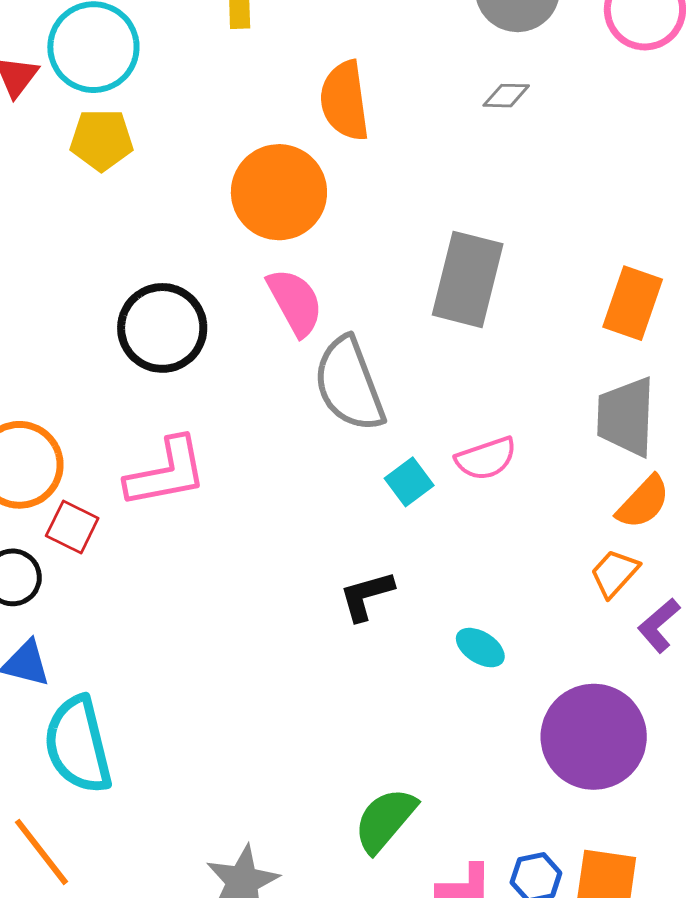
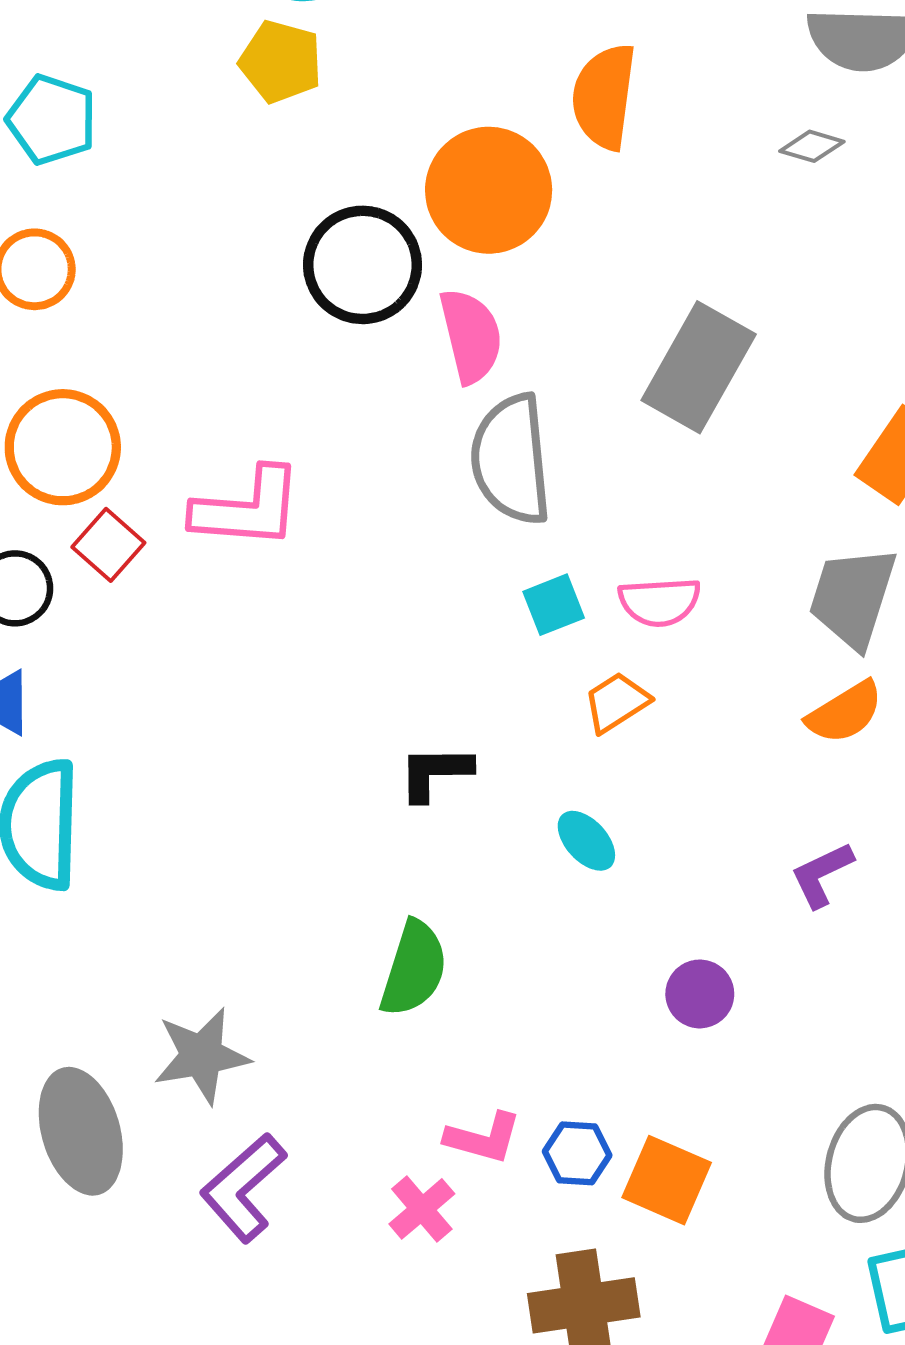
black circle: (162, 328) -> (363, 265), moved
orange trapezoid: (614, 573) -> (616, 702), moved
black L-shape: (366, 596) -> (435, 773), moved
purple circle: (594, 737) -> (700, 994), size x0.5
green semicircle: (385, 820) -> (414, 969), moved, turned 142

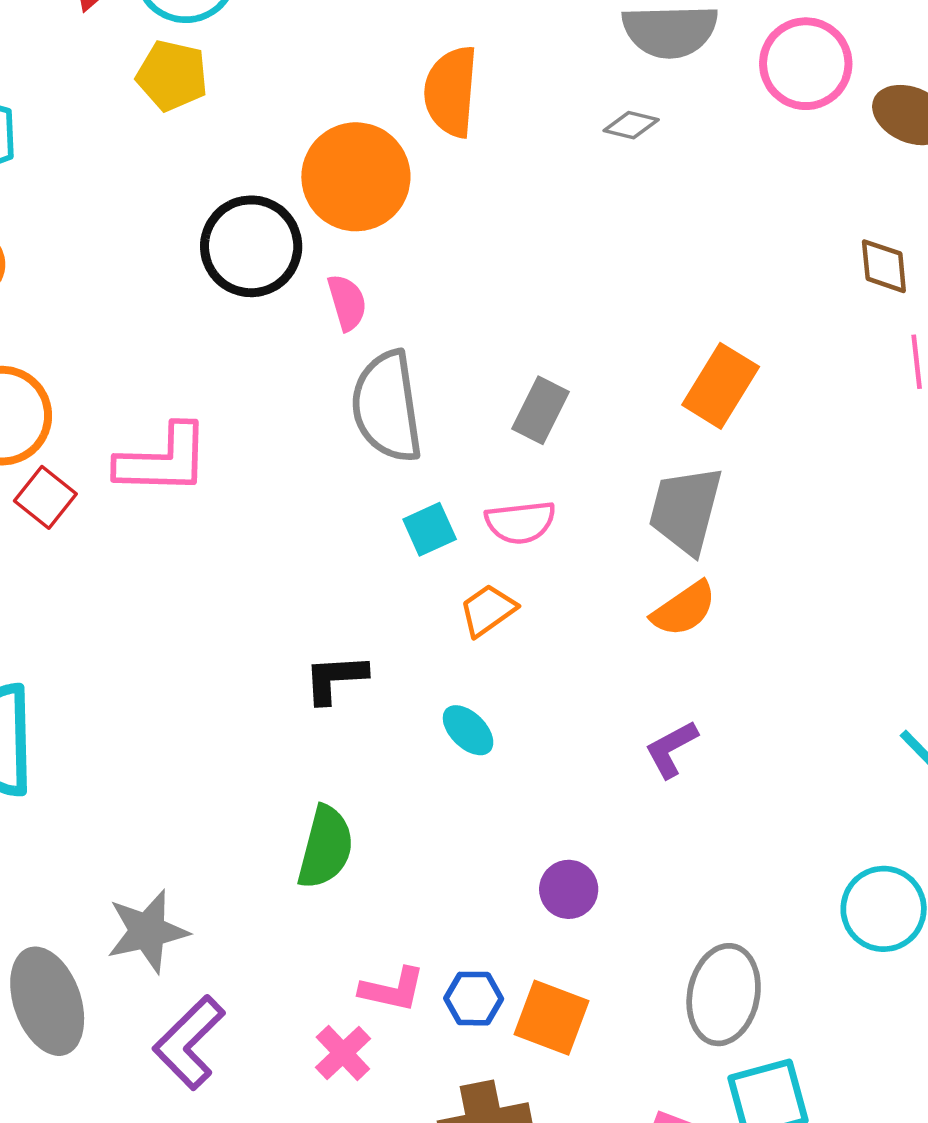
pink semicircle: (471, 336) -> (347, 302), size x0.7
gray rectangle: (699, 367) -> (540, 410), moved, size x0.6
purple circle: (700, 994) -> (569, 889), moved

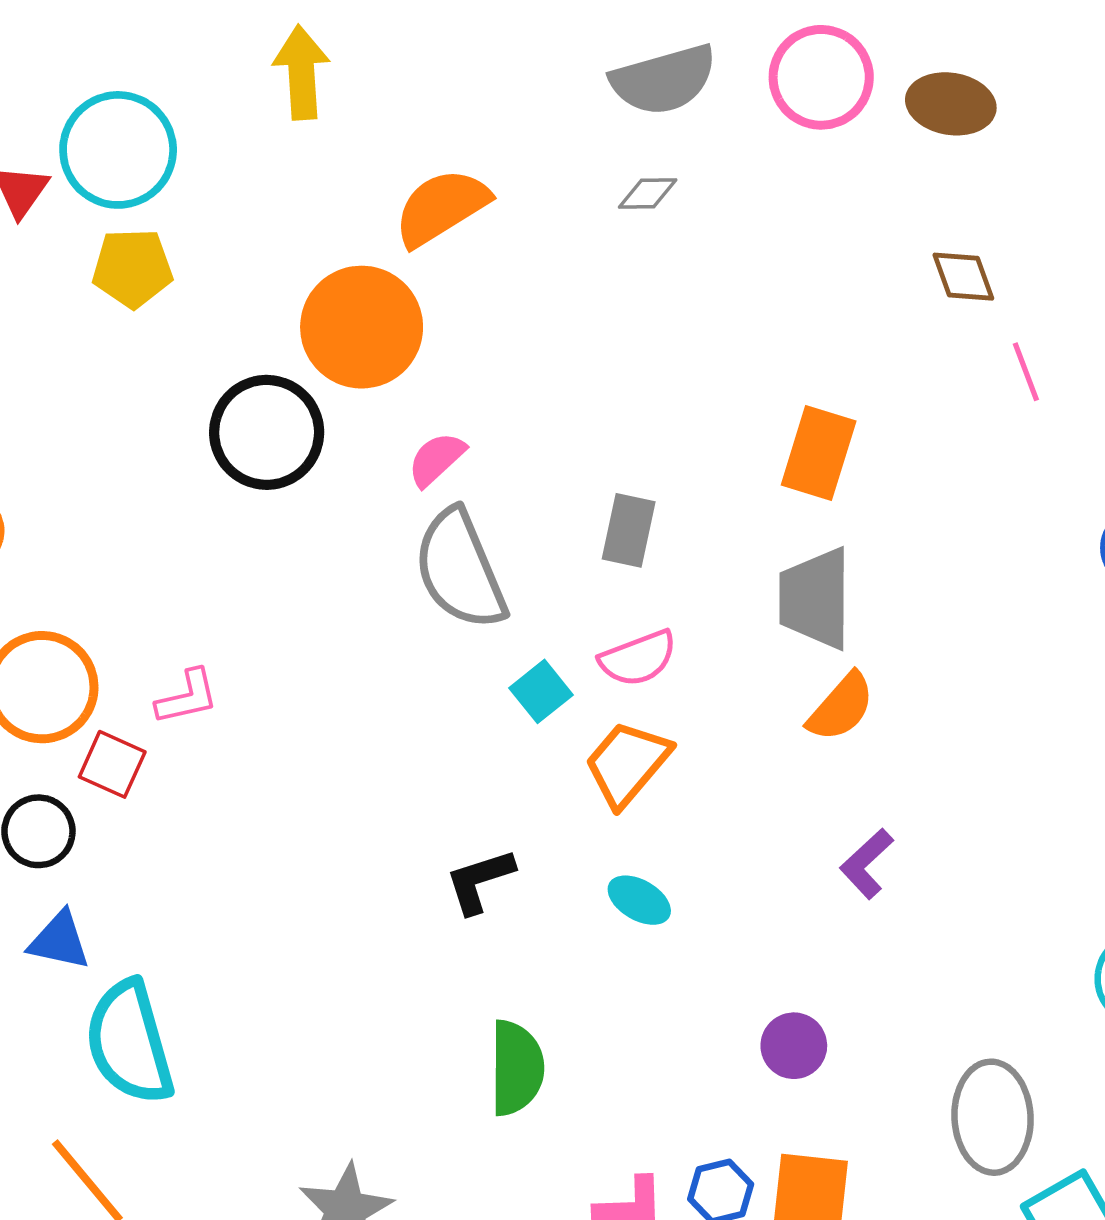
orange semicircle: (451, 92) -> (441, 207), turned 68
pink semicircle: (347, 302) -> (436, 459), moved, turned -102
pink L-shape: (163, 460) -> (187, 697), moved, size x0.6
orange trapezoid: (488, 610) -> (627, 764), size x1.4

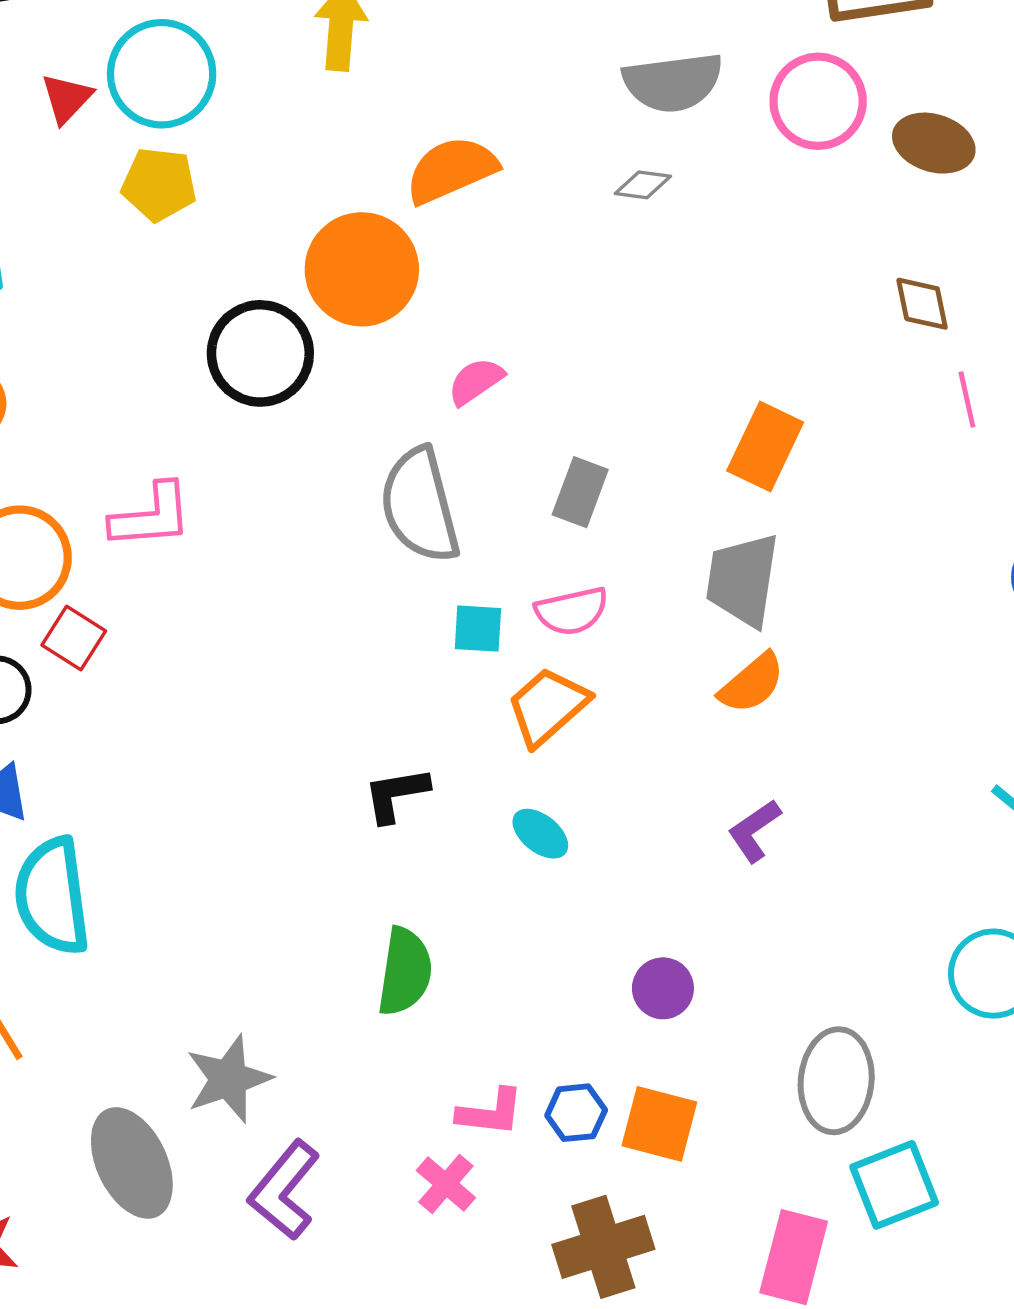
pink semicircle: (436, 459) -> (476, 381), moved
cyan square: (541, 691) -> (478, 629), turned 34
pink L-shape: (187, 697) -> (151, 516), moved, size x1.4

